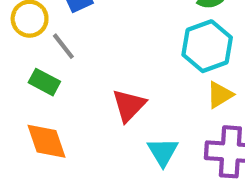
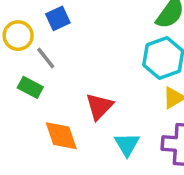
orange diamond: (46, 141) -> (61, 136), moved

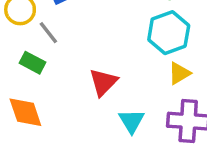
orange diamond: (61, 136) -> (25, 112), moved

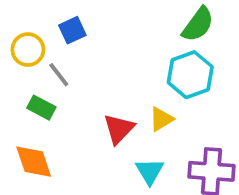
yellow triangle: (179, 73) -> (161, 119), moved

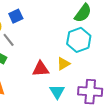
red triangle: (119, 129) -> (41, 69), turned 42

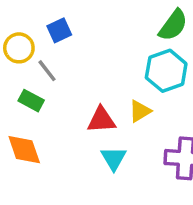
cyan triangle: (57, 92) -> (114, 158), moved

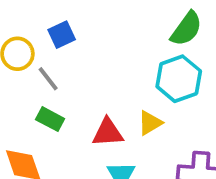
green rectangle: (31, 101) -> (50, 119), moved

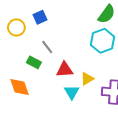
gray line: (48, 79) -> (47, 47), moved
yellow triangle: (150, 123) -> (87, 79), moved

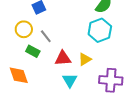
yellow circle: (16, 28) -> (24, 29), moved
yellow triangle: (87, 79) -> (85, 59), moved

